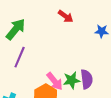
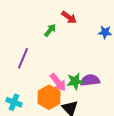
green arrow: (16, 29) -> (50, 30), moved, size x0.6
purple semicircle: (87, 79) -> (90, 80), turned -90

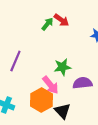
green arrow: (50, 30) -> (47, 24), moved
green star: (75, 81) -> (62, 67), moved

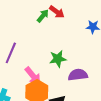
pink arrow: (50, 85) -> (33, 76), moved

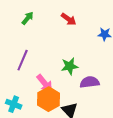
green arrow: (43, 16) -> (28, 18), moved

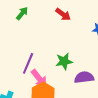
purple line: (23, 60) -> (28, 63), moved

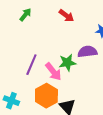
purple semicircle: (84, 77) -> (87, 52), moved
pink arrow: (39, 78) -> (53, 72), moved

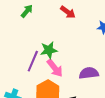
purple semicircle: (87, 52) -> (89, 73), moved
green star: (67, 63) -> (49, 50), moved

